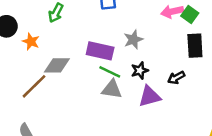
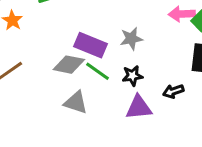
gray diamond: (57, 65) -> (69, 65), moved
gray triangle: (112, 89) -> (76, 102), moved

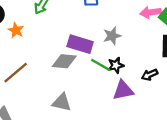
green line: (98, 71) -> (101, 65), moved
gray triangle: (76, 102) -> (62, 102), moved

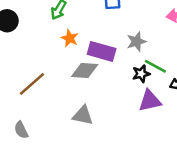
orange star: (16, 30) -> (70, 38), moved
green line: (101, 65) -> (155, 66), moved

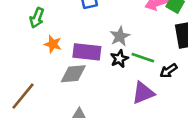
black star: (141, 74) -> (119, 59), moved

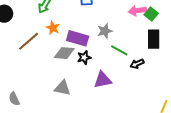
black star: (119, 59) -> (84, 57), moved
purple triangle: (143, 93) -> (103, 80), moved
brown line: (23, 96) -> (29, 41), moved

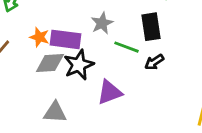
orange star: (53, 28) -> (39, 37), moved
black rectangle: (154, 39) -> (151, 27), moved
black star: (84, 57) -> (79, 65), size x1.5

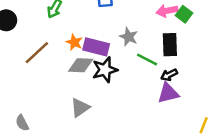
gray star: (102, 23) -> (129, 37), turned -30
purple triangle: (110, 92) -> (168, 93), moved
gray triangle: (55, 112) -> (80, 108), turned -45

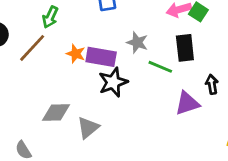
brown line: (37, 53) -> (32, 48), moved
gray diamond: (81, 65) -> (56, 112), moved
black arrow: (169, 75) -> (212, 84), moved, turned 112

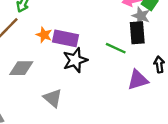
gray star: (137, 43) -> (141, 16), moved
gray diamond: (56, 112) -> (21, 68), moved
gray triangle: (88, 128) -> (53, 98), turned -42

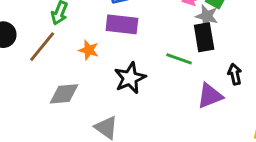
purple rectangle: (66, 38) -> (122, 24), moved

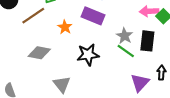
gray star: (207, 16) -> (125, 36), moved
purple triangle: (210, 96) -> (140, 83), turned -42

